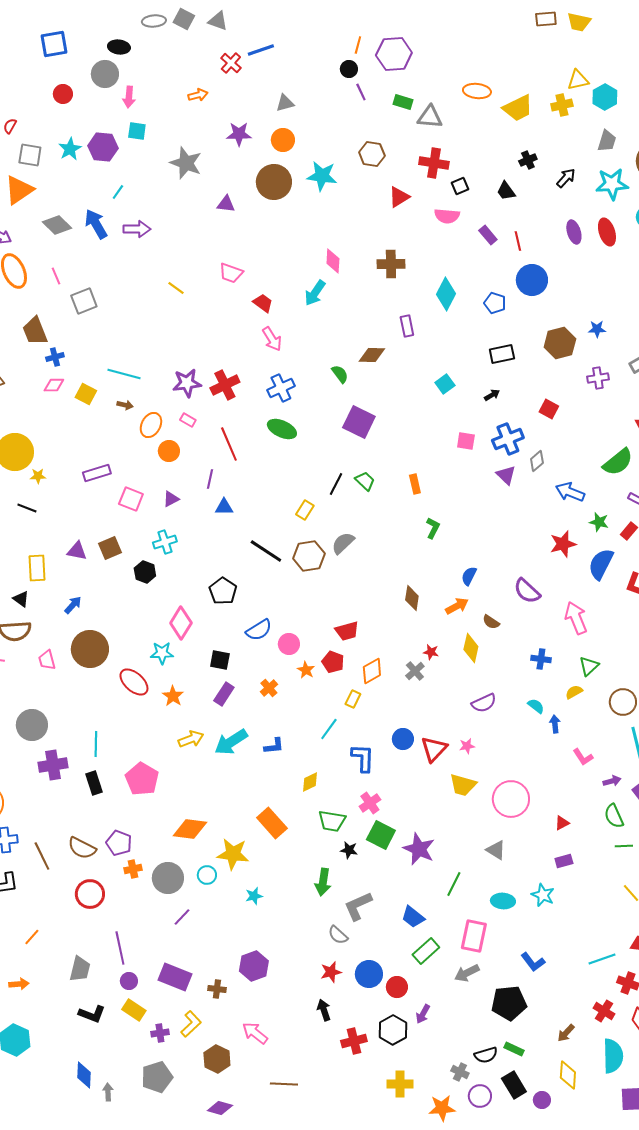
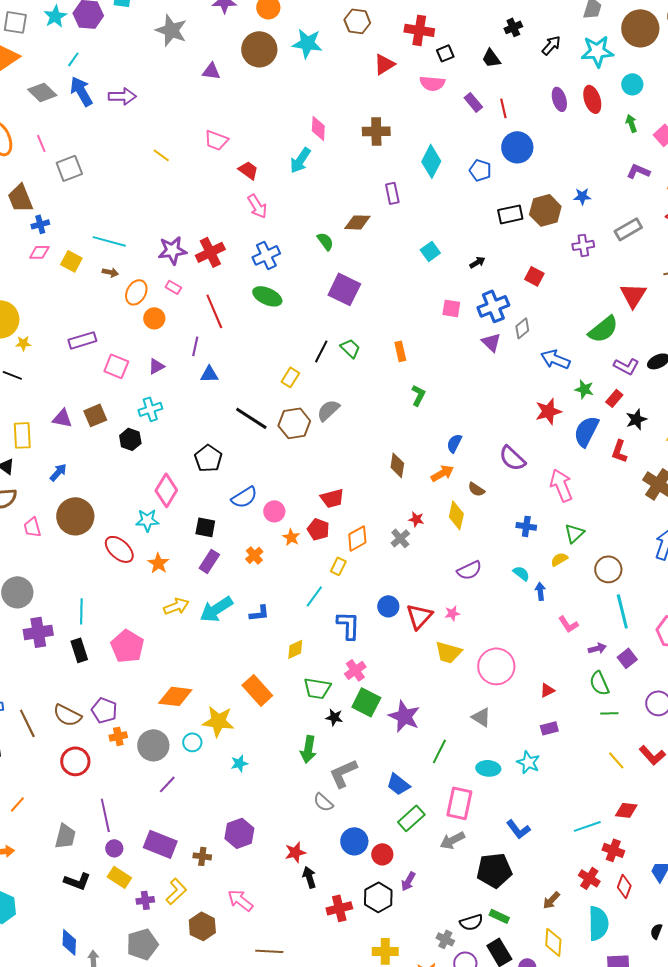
cyan line: (118, 192) -> (73, 59), moved
black rectangle: (502, 354) -> (510, 214), moved
red star: (331, 972) -> (295, 852), moved

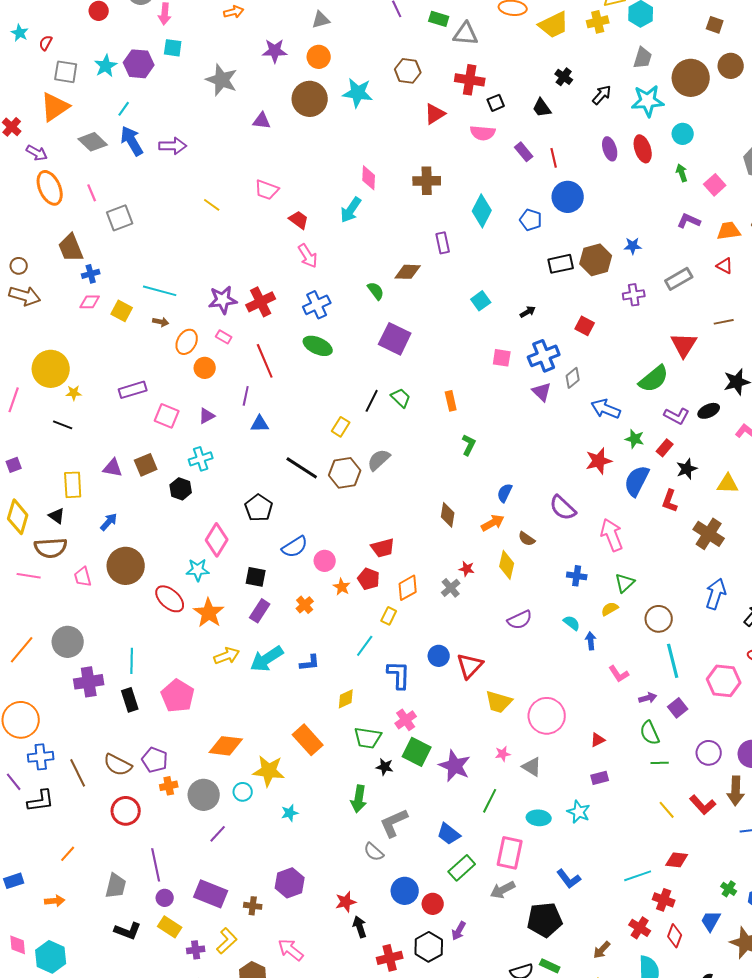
black cross: (513, 27) -> (564, 77), turned -30
orange star: (158, 563) -> (209, 613), size x1.4
pink star: (452, 613) -> (503, 754), moved

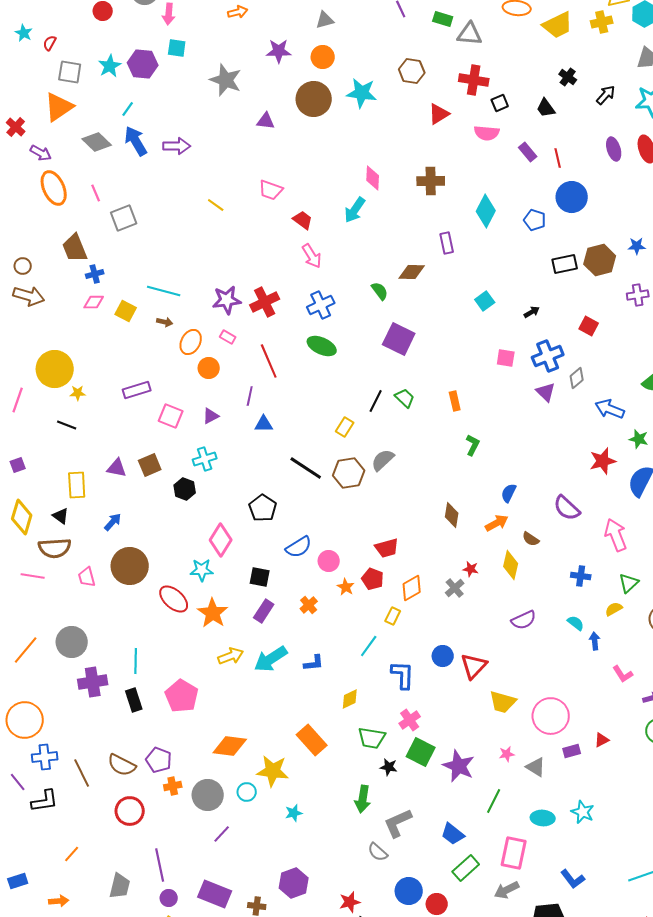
purple rectangle: (600, 778) -> (572, 751), moved

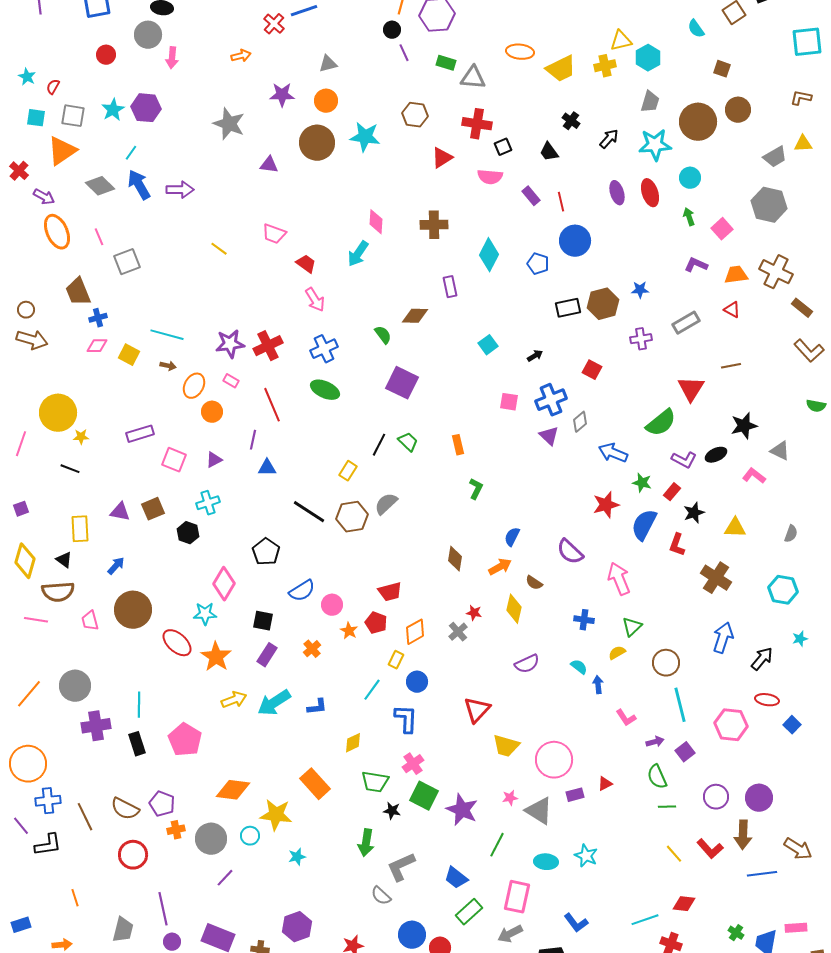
cyan square: (177, 48) -> (36, 118), moved
blue circle: (443, 656) -> (417, 682), moved
gray triangle: (536, 767) -> (539, 811), size x1.4
orange line: (72, 854) -> (75, 898), turned -60

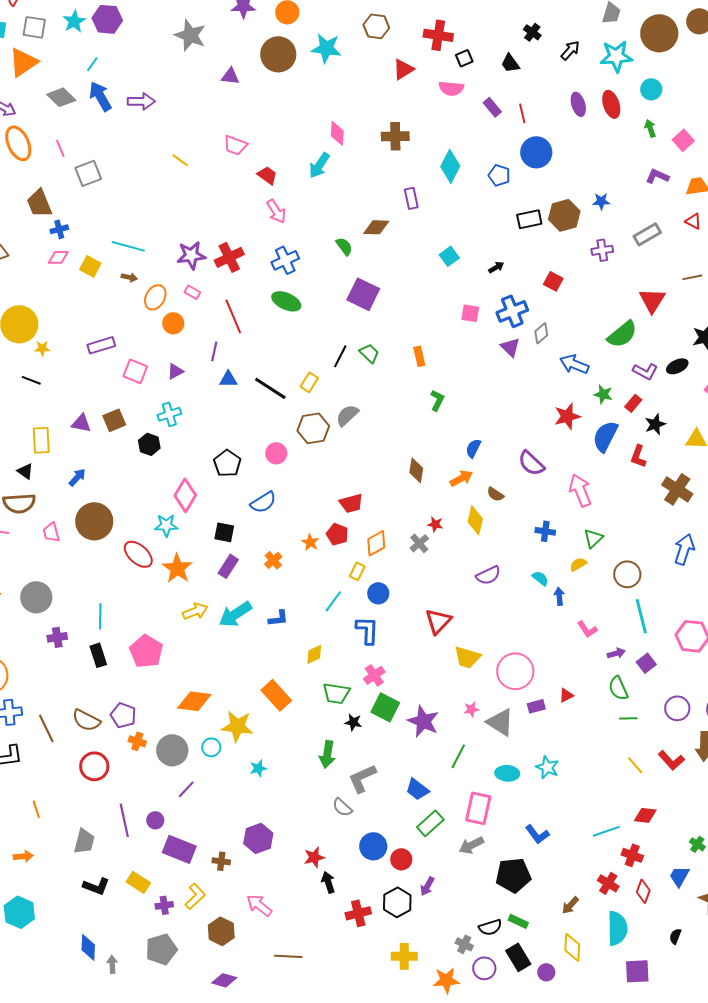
black line: (309, 512) -> (270, 388), moved
pink circle: (332, 605) -> (276, 453), moved
purple cross: (96, 726) -> (57, 637), size x0.7
orange cross: (176, 830) -> (137, 741), turned 30
purple circle: (172, 942) -> (155, 820), moved

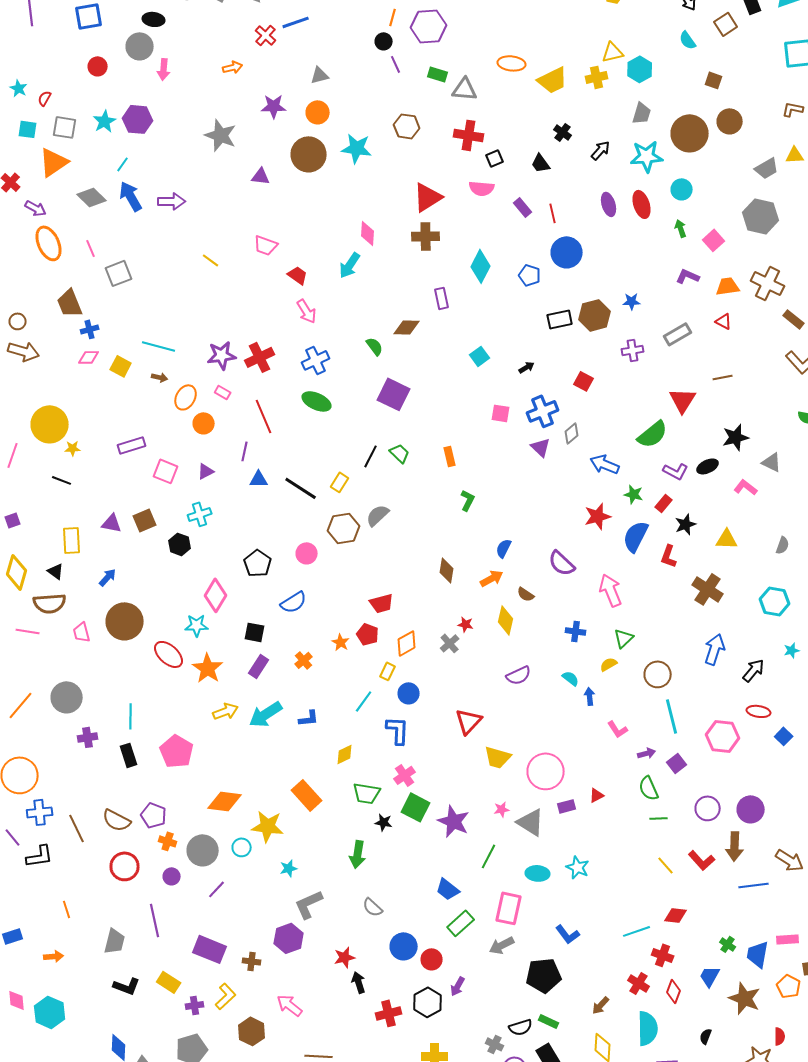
red triangle: (403, 69) -> (428, 197), moved, size x1.4
gray L-shape: (362, 778) -> (309, 904), moved
purple circle: (155, 820) -> (172, 876), moved

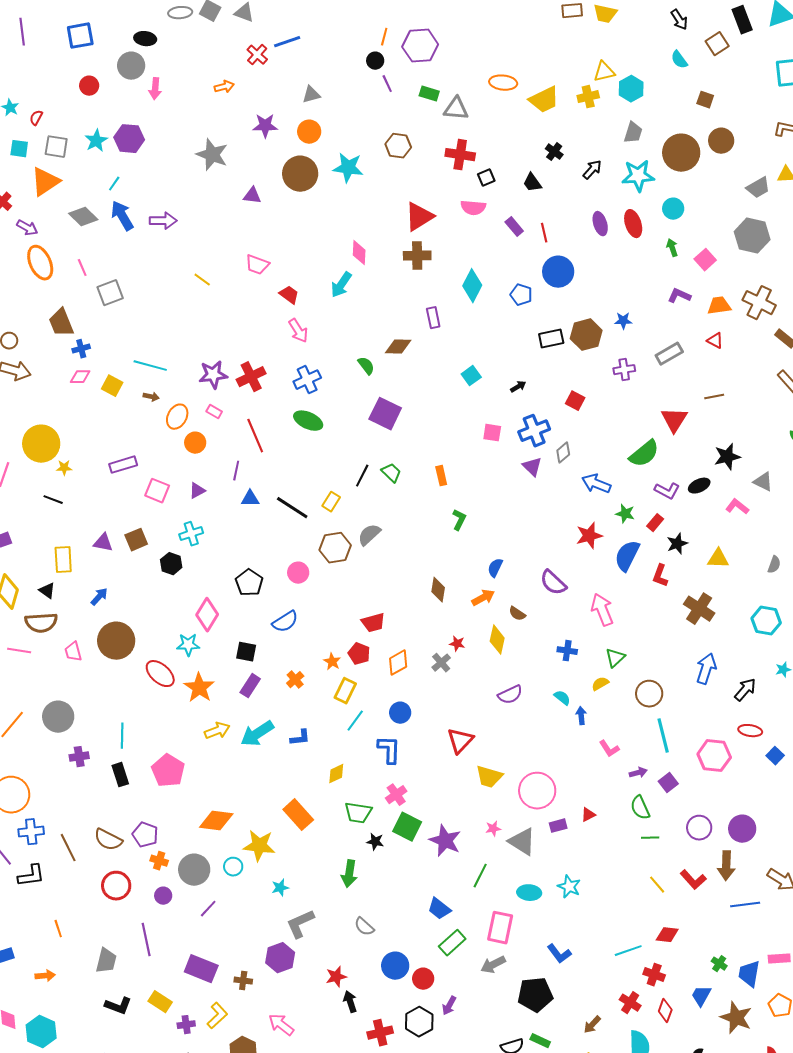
yellow rectangle: (388, 671) -> (345, 691), moved, size x1.4

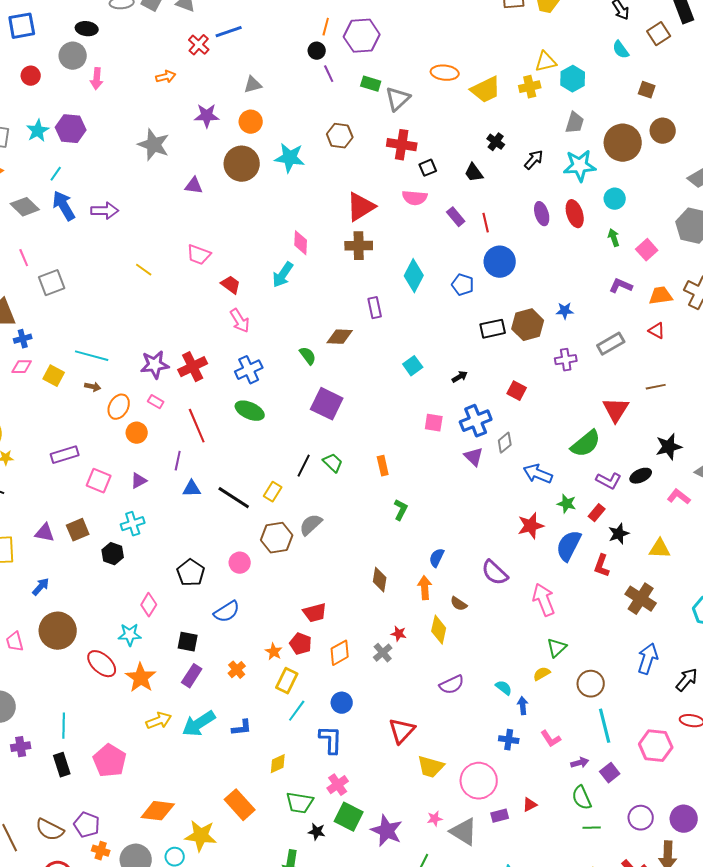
gray triangle: (456, 109) -> (398, 99), turned -48
orange arrow: (483, 598) -> (425, 588), turned -65
pink diamond: (207, 615) -> (149, 605), size x0.7
blue cross: (567, 651) -> (509, 740), moved

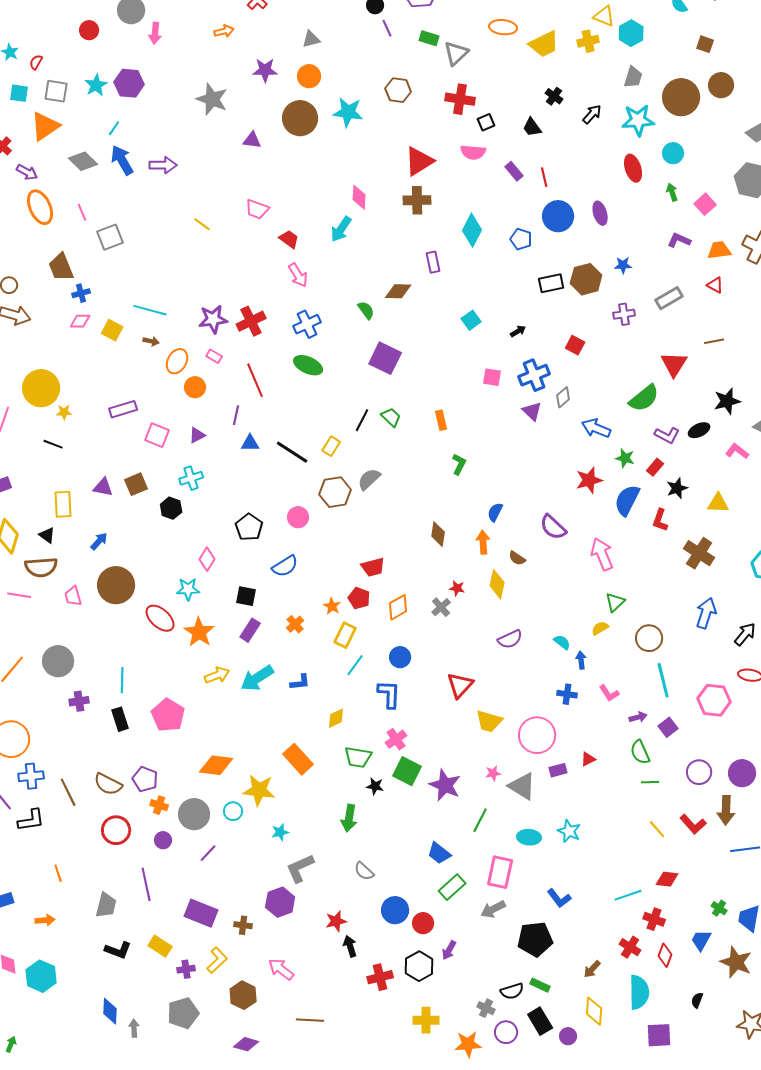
yellow triangle: (546, 62) -> (604, 16), turned 35
purple ellipse: (542, 214) -> (600, 213), moved

